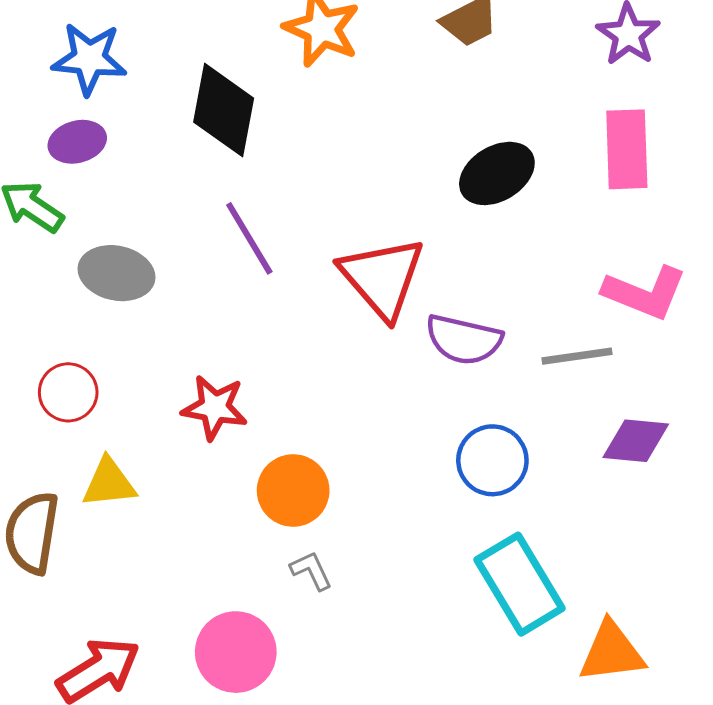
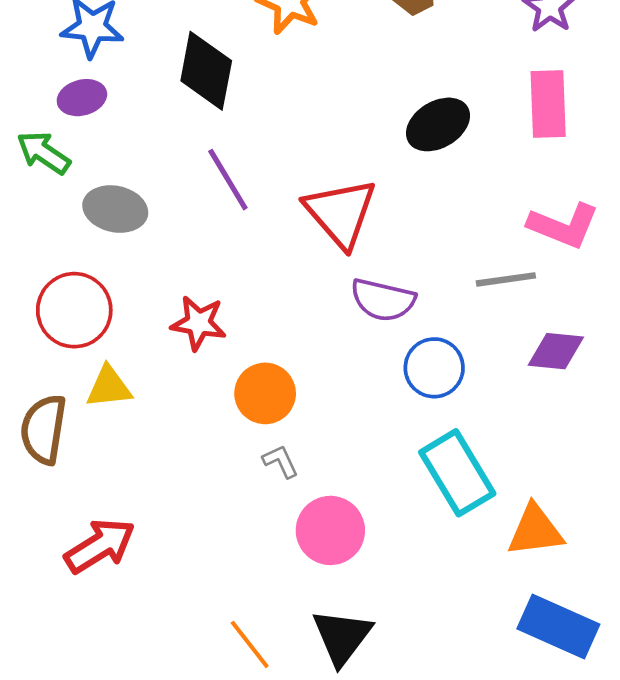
purple semicircle: (464, 340) -> (383, 300), moved
red circle: (68, 392) -> (74, 310), size x1.5
pink circle: (236, 652) -> (330, 530), moved

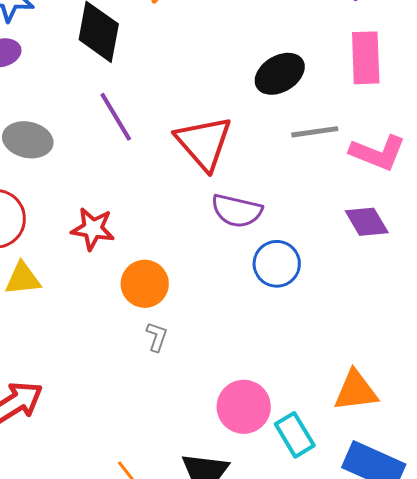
gray line: (506, 279) -> (315, 132), moved
purple diamond: (556, 351) -> (367, 222), moved, turned 54
gray L-shape: (280, 461) -> (157, 337), turned 44
cyan rectangle: (457, 473) -> (295, 435), moved, size x0.7
pink circle: (330, 530) -> (244, 407), moved

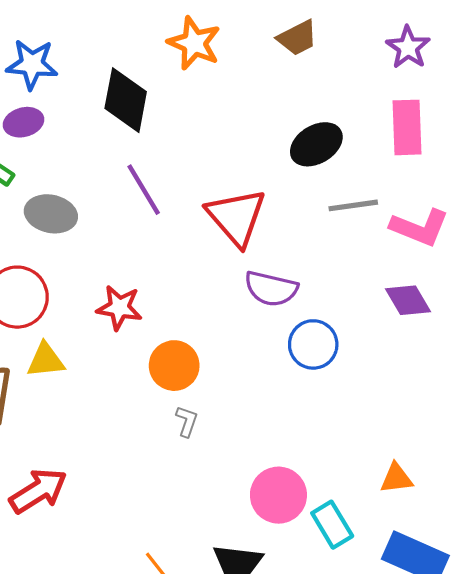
orange triangle: (356, 391) -> (396, 478), size x0.7

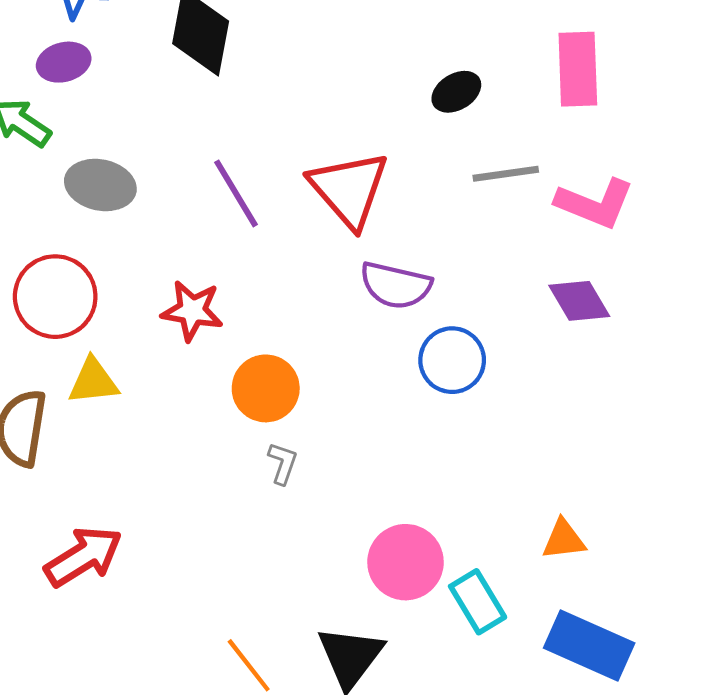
black ellipse: (316, 144) -> (456, 92), size x0.7
purple line: (144, 190) -> (236, 193), moved

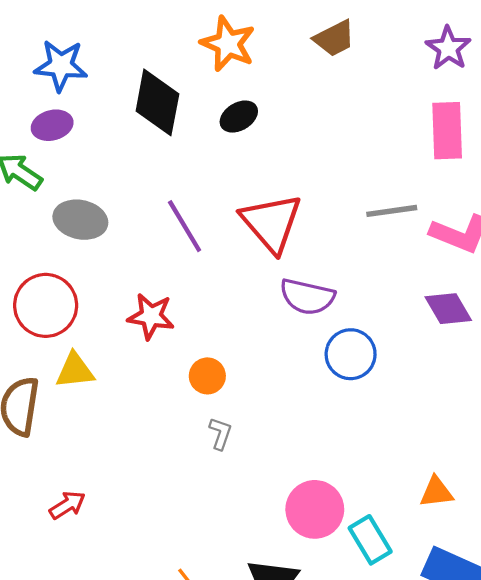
black ellipse: (456, 92) -> (239, 117), moved
orange circle: (266, 388) -> (207, 376), size x0.7
red arrow: (83, 557) -> (67, 505), size x0.6

